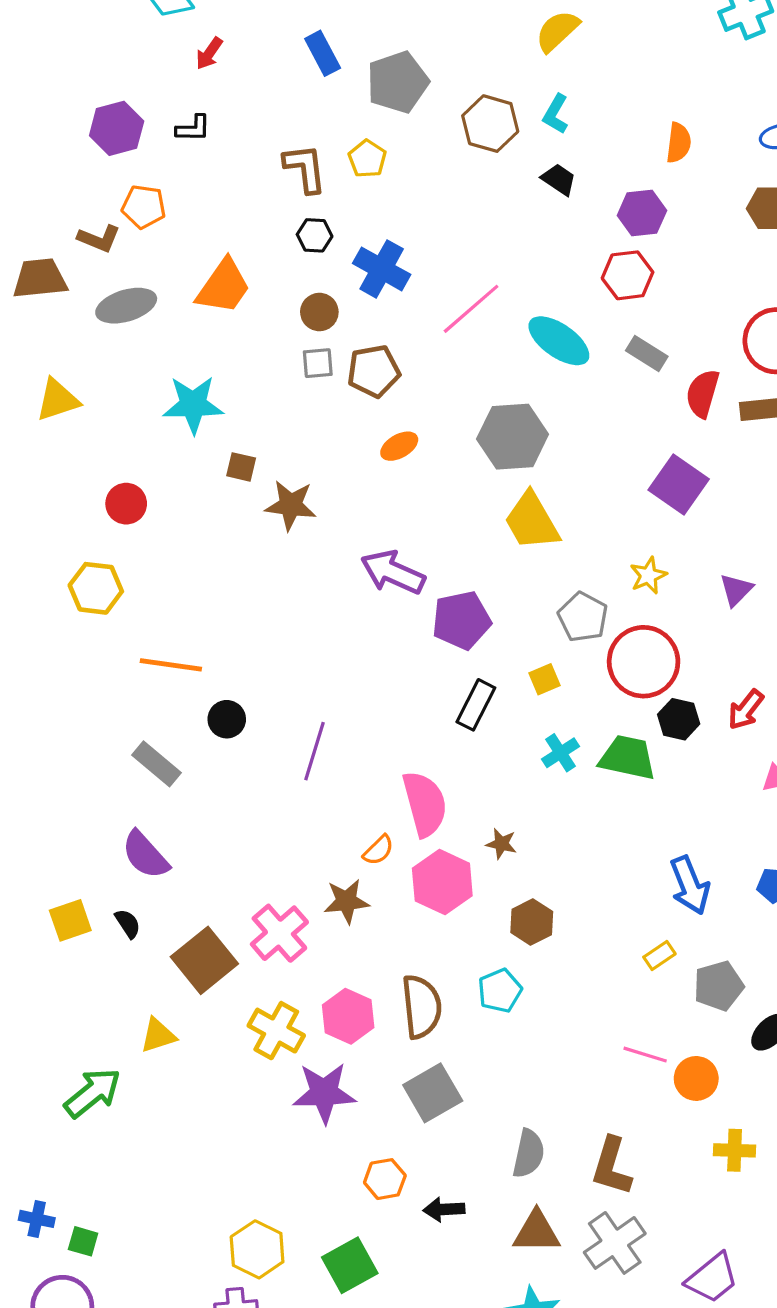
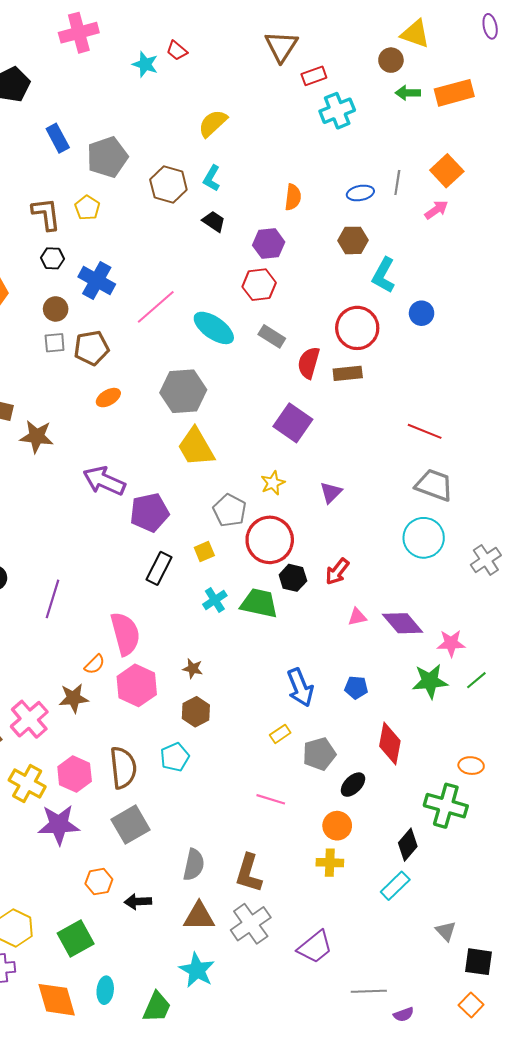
brown star: (501, 844) -> (193, 669), moved
orange circle: (696, 1078) -> (337, 826), moved

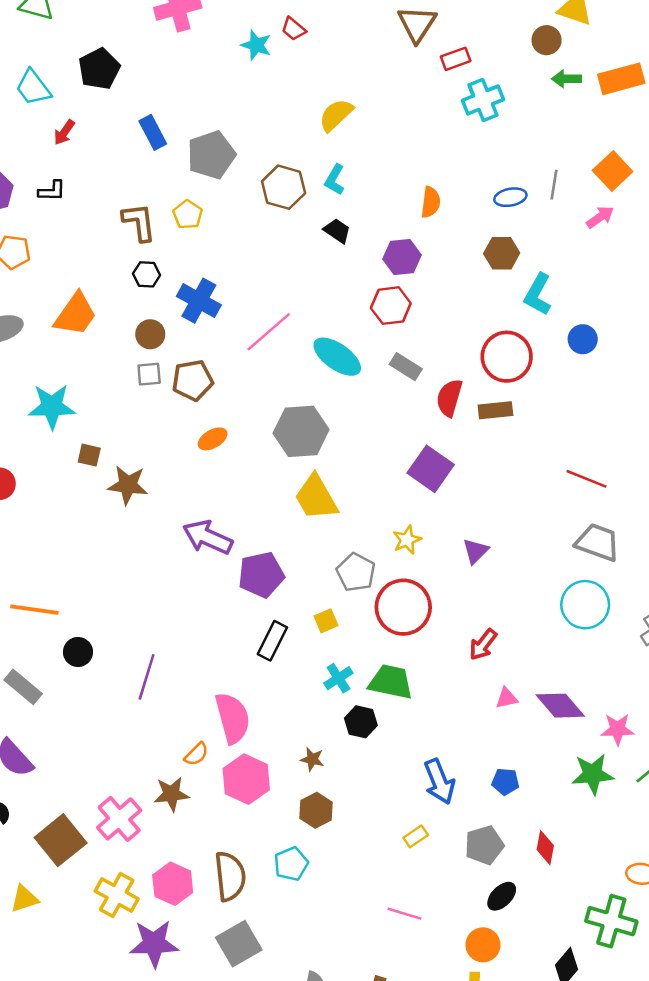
black hexagon: (293, 578) -> (361, 722), moved
red diamond: (390, 743) -> (545, 848), size x0.7
gray pentagon: (319, 754) -> (484, 845), moved

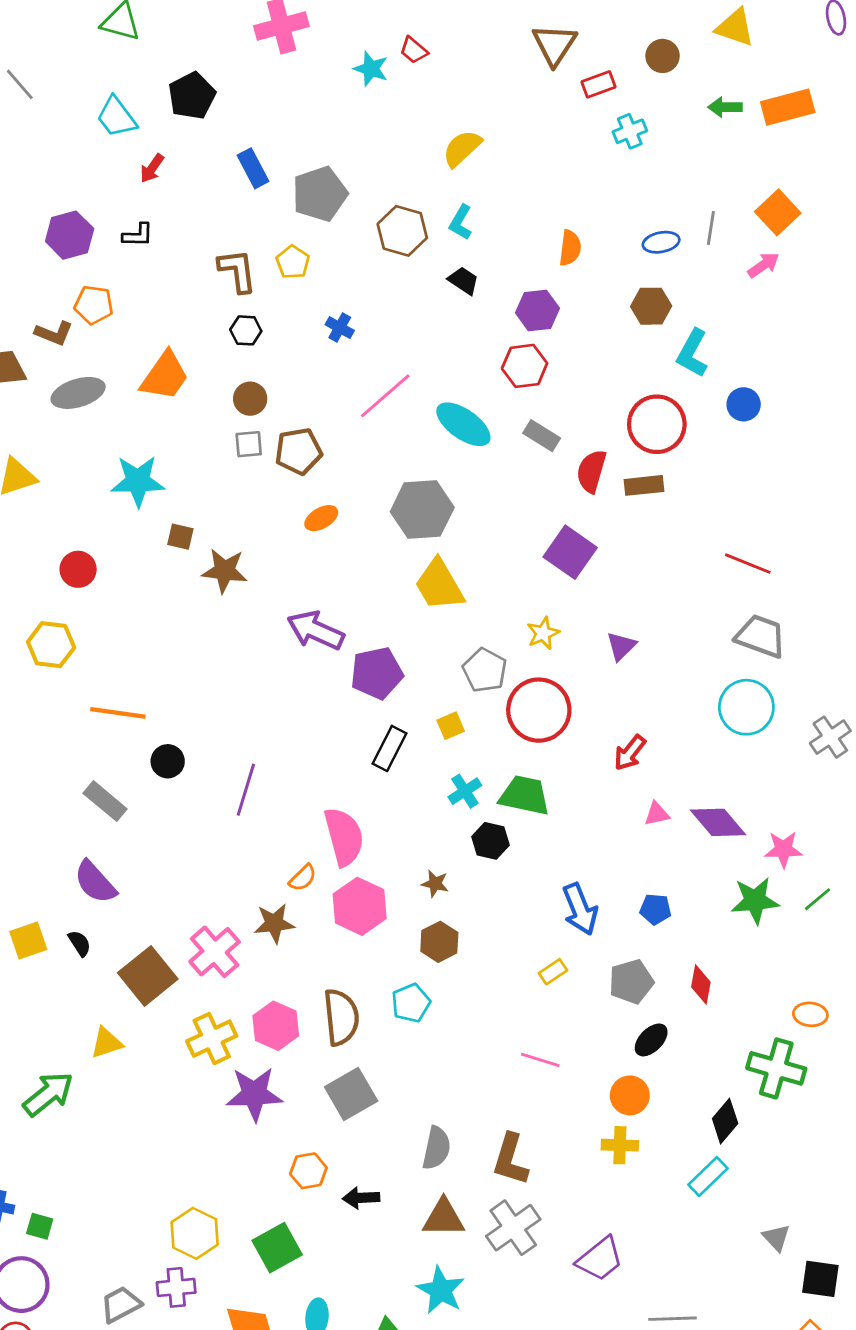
brown circle: (547, 40) -> (663, 56), moved
cyan cross: (483, 100) -> (630, 131), size x0.7
blue cross: (199, 301) -> (340, 328), moved, size x0.6
yellow cross: (117, 895) -> (212, 1039), turned 36

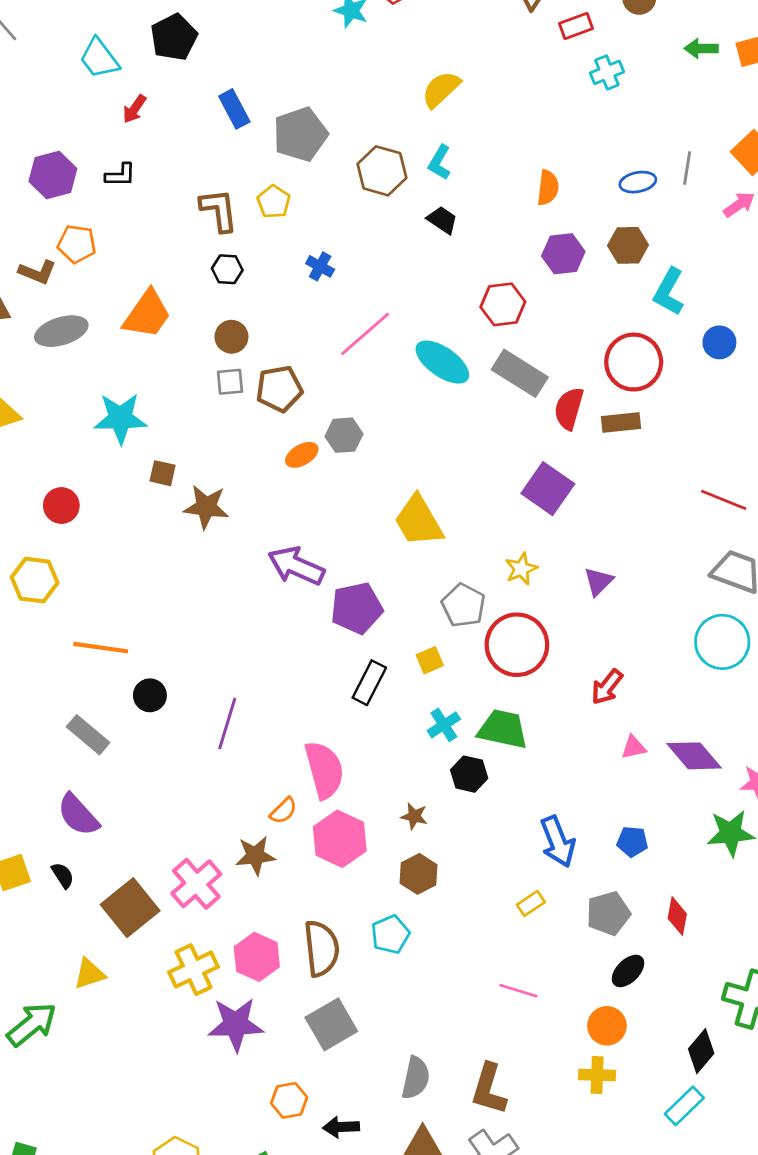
purple hexagon: (537, 310) -> (563, 254), moved
gray rectangle: (542, 436) -> (520, 373), size x1.5
gray hexagon: (422, 510) -> (344, 435), moved, size x0.6

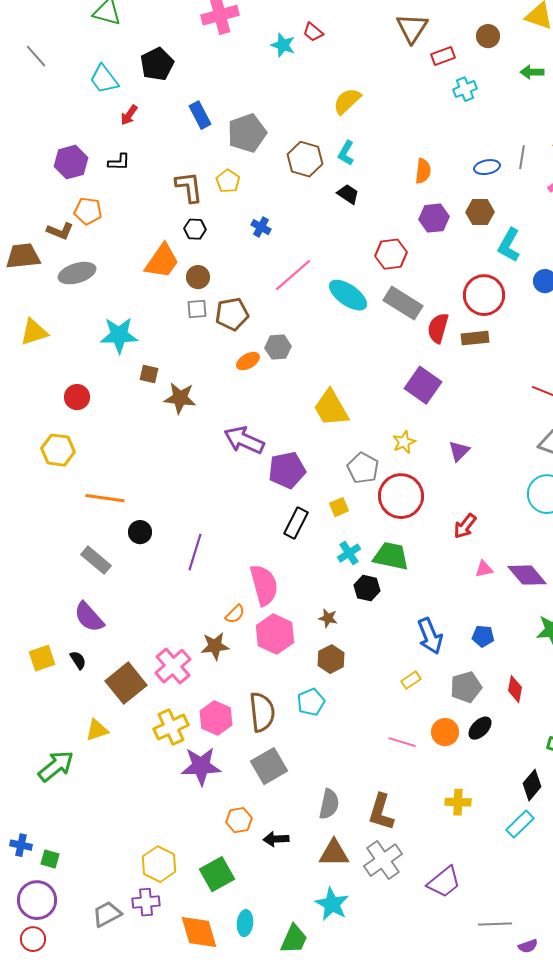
orange trapezoid: (147, 314) -> (162, 261), moved
orange circle: (607, 1026) -> (445, 732), moved

